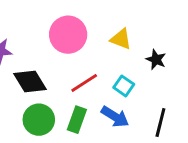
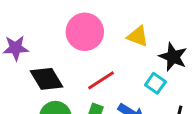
black star: (156, 60) -> (173, 57), size x1.4
cyan square: (124, 86) -> (155, 83), moved

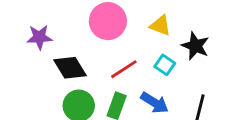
cyan square: (155, 83) -> (165, 65), moved

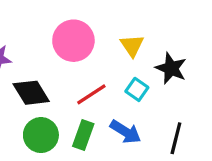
yellow triangle: (160, 25) -> (132, 46), turned 35

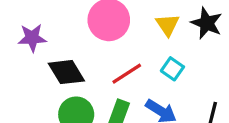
black star: (171, 68) -> (207, 23), moved

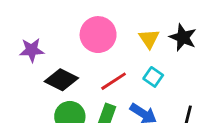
black diamond: (66, 72) -> (61, 80), turned -32

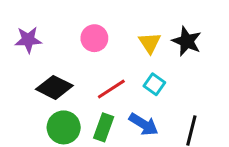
pink circle: (98, 35) -> (94, 38), size x0.7
purple star: (32, 50) -> (28, 40), moved

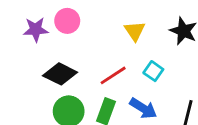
pink circle: (94, 38) -> (67, 21), moved
yellow triangle: (150, 43) -> (135, 31), moved

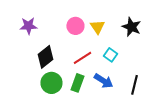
pink circle: (67, 21) -> (75, 26), moved
black diamond: (60, 74) -> (45, 57), turned -65

